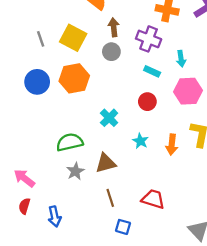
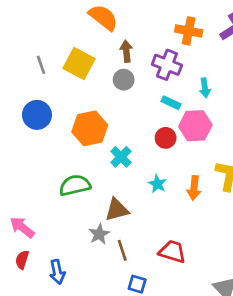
orange hexagon: (74, 78) -> (90, 128), moved
pink hexagon: (188, 91) -> (195, 126), moved
gray star: (75, 171) -> (99, 234), moved

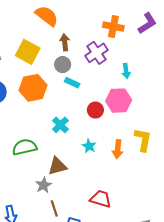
purple cross: (167, 65) -> (96, 53), turned 35
cyan rectangle: (171, 103) -> (72, 83), moved
orange hexagon: (90, 128) -> (33, 88), moved
brown line: (122, 250) -> (54, 208), moved

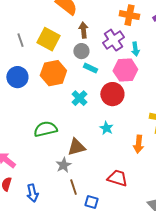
cyan arrow: (126, 71) -> (135, 49), moved
pink hexagon: (119, 101) -> (125, 70), moved
red circle: (95, 110) -> (112, 94), size x1.5
cyan cross: (60, 125) -> (79, 98), moved
orange arrow: (118, 149) -> (138, 144), moved

